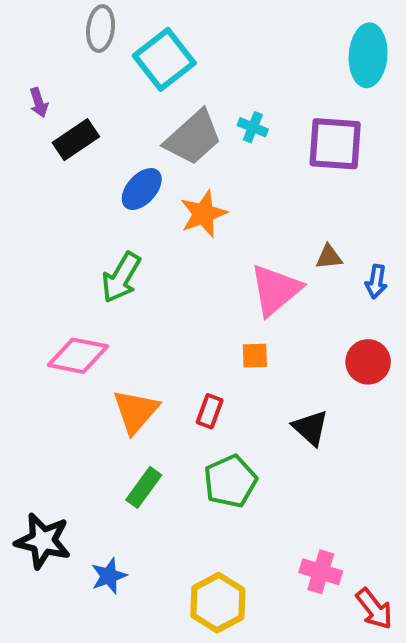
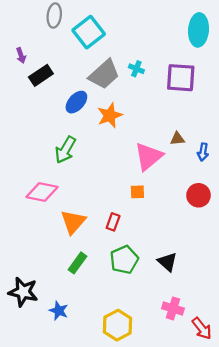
black triangle: (310, 428) -> (167, 262), moved
blue star: (109, 576) -> (59, 311), turned -30

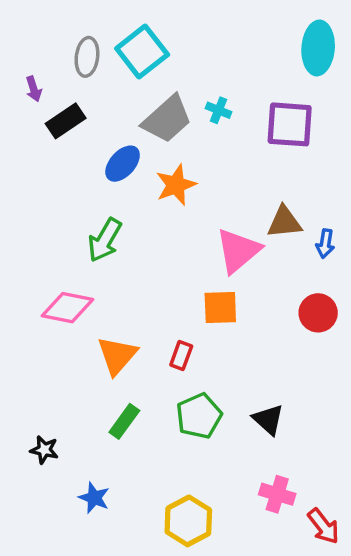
gray ellipse: (54, 16) -> (87, 57), moved
brown triangle: (177, 139) -> (284, 222), size x1.5
orange square: (137, 192) -> (220, 308), size x1.5
black star: (23, 292) -> (44, 450), moved, size x0.6

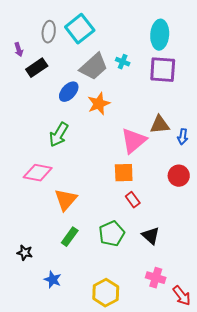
cyan ellipse: (318, 48) -> (160, 35), moved
red rectangle: (181, 356) -> (133, 200), moved, turned -56

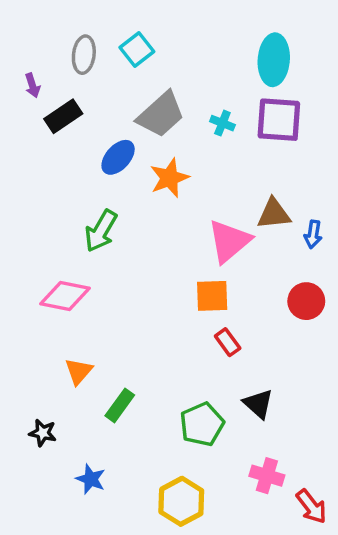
cyan square: (80, 29) -> (137, 50), size x0.7
cyan cross: (123, 62) -> (222, 123), moved
orange triangle: (66, 200) -> (79, 371), moved, size x0.7
green pentagon: (112, 234) -> (202, 424), moved

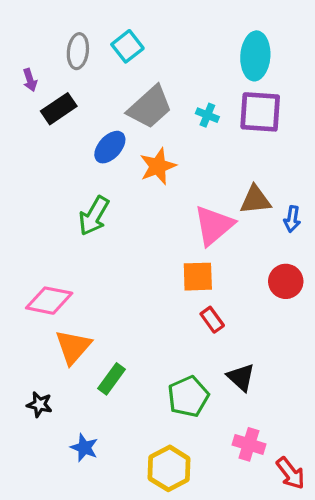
pink diamond: (65, 296) -> (49, 301), moved
orange triangle: (79, 371) -> (73, 347), size x1.4

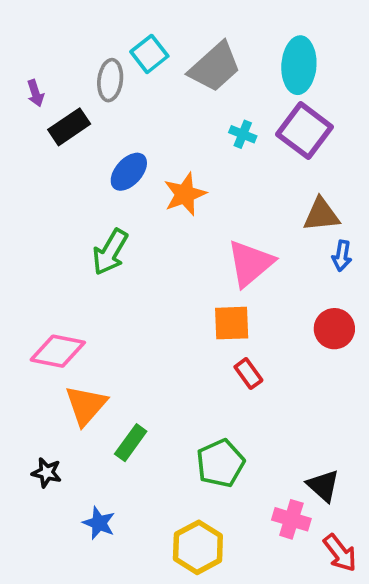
gray ellipse: (78, 51) -> (110, 80), moved
gray trapezoid: (150, 107) -> (215, 67), moved
purple square: (260, 112) -> (304, 131), turned 33
brown triangle: (255, 200) -> (321, 215), moved
black triangle: (241, 377) -> (323, 486), moved

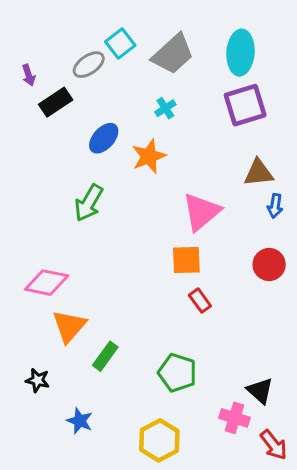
gray ellipse: (110, 80) -> (89, 65), turned 48
purple square: (304, 131) -> (245, 105), turned 36
cyan cross: (243, 134) -> (165, 108), moved, turned 35
green pentagon: (220, 463) -> (177, 373), turned -30

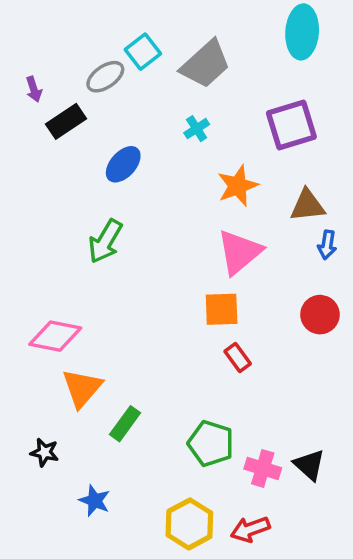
cyan ellipse: (241, 53) -> (302, 32), moved
orange star: (149, 156) -> (238, 186), moved
pink cross: (234, 418) -> (263, 468), moved
red arrow: (274, 445) -> (250, 529), moved, turned 108

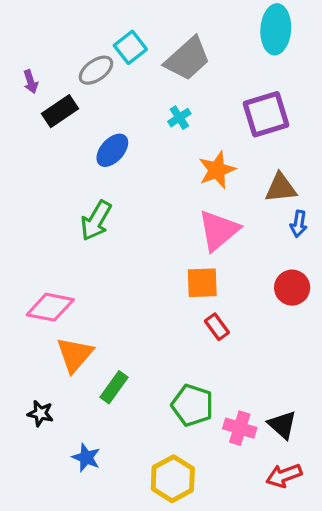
red arrow: (250, 529) -> (284, 476), moved

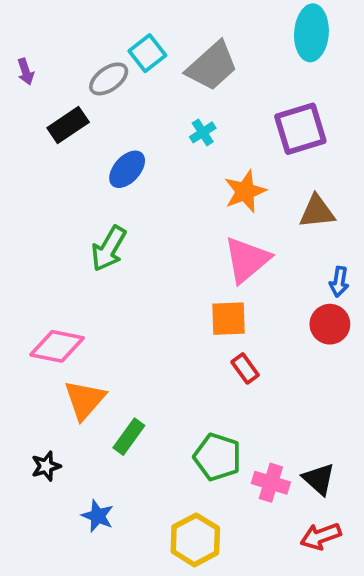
purple arrow: (31, 82) -> (26, 72), moved
blue arrow: (299, 224) -> (339, 282), moved
black star: (40, 413) -> (46, 466), turned -30

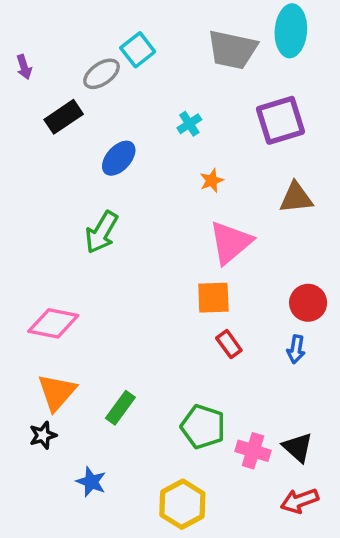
gray trapezoid: (212, 66) -> (232, 50), moved, turned 54
orange star: (245, 191) -> (212, 181), moved, size x0.6
blue arrow: (339, 282) -> (296, 349), moved
orange triangle: (85, 400) -> (57, 392), moved

